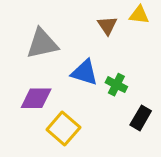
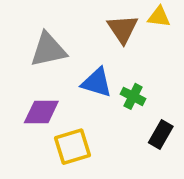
brown triangle: (107, 25) -> (123, 29), size x1.4
yellow square: (63, 128) -> (72, 147), turned 32

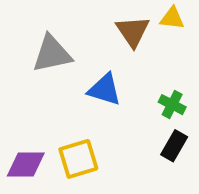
green cross: (133, 96) -> (172, 105), moved
purple diamond: (41, 112) -> (26, 165), moved

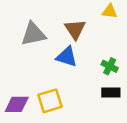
brown triangle: (133, 31) -> (75, 29), moved
black rectangle: (174, 146) -> (111, 92), turned 60

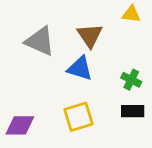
gray triangle: (33, 34) -> (40, 41), turned 36
yellow square: (50, 101) -> (78, 117), moved

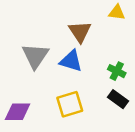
gray triangle: (40, 41) -> (35, 56), moved, turned 40
black rectangle: (133, 111) -> (118, 99), turned 36

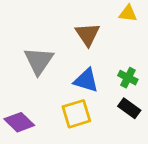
blue triangle: (71, 61) -> (86, 80), moved
purple diamond: (17, 112) -> (19, 122), turned 44

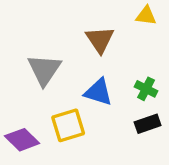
black rectangle: (129, 108) -> (148, 124), turned -55
yellow square: (76, 114) -> (68, 125), moved

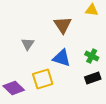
gray triangle: (44, 70) -> (28, 44), size x0.6

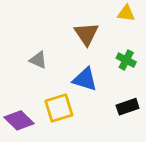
gray triangle: (28, 44) -> (38, 60), turned -40
green cross: (92, 56) -> (126, 60), moved

